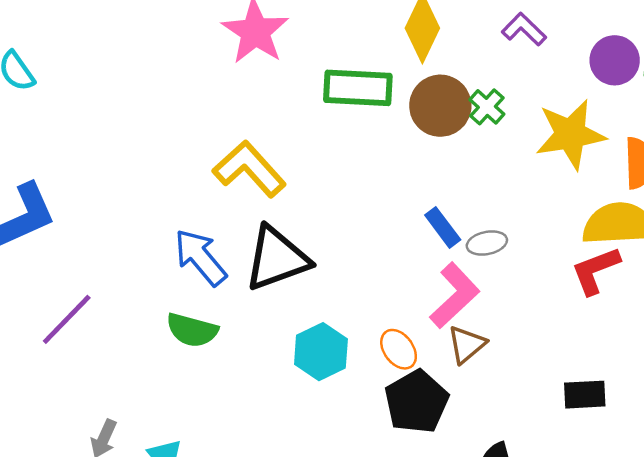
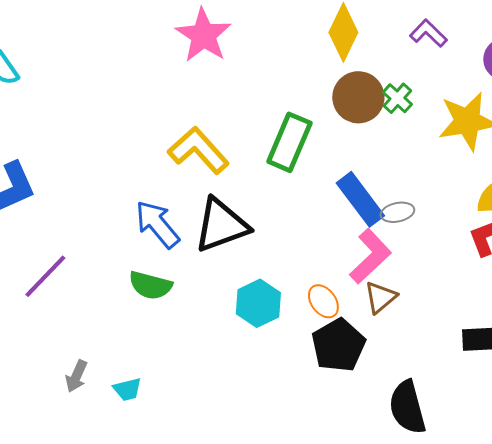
green rectangle: (358, 88) -> (289, 142), moved, turned -70
blue rectangle: (443, 227) -> (360, 199), size x1.6

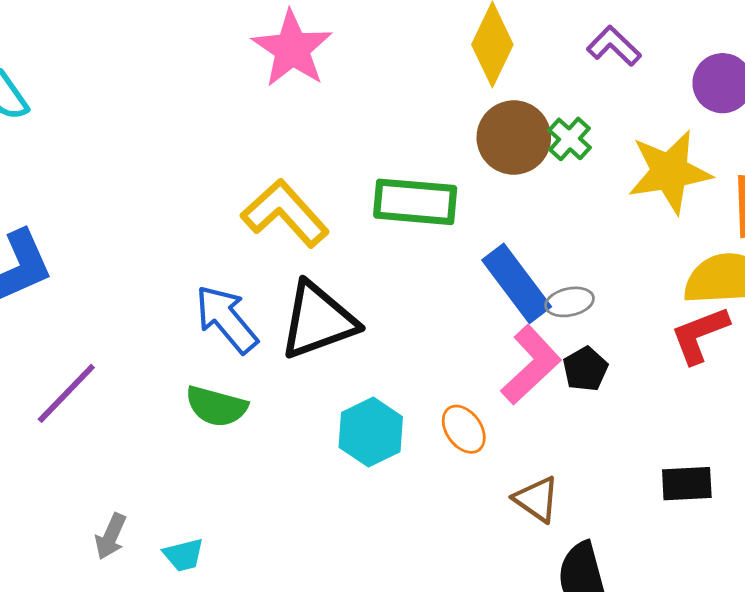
green rectangle: (289, 142) -> (415, 202), turned 72
brown triangle: (380, 297) -> (537, 499), moved, turned -45
black pentagon: (338, 345) -> (585, 369), moved, size x0.6

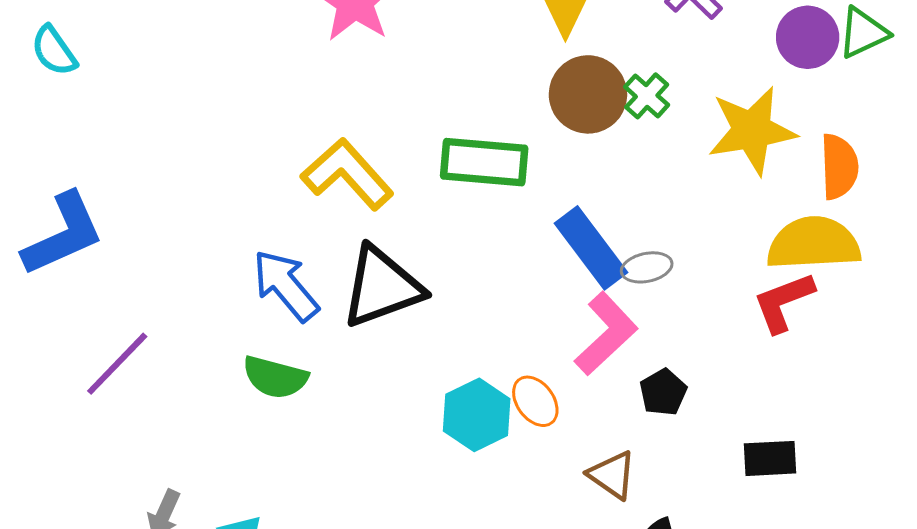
black pentagon: (585, 369) -> (663, 392), moved
cyan hexagon: (371, 432) -> (477, 415), moved

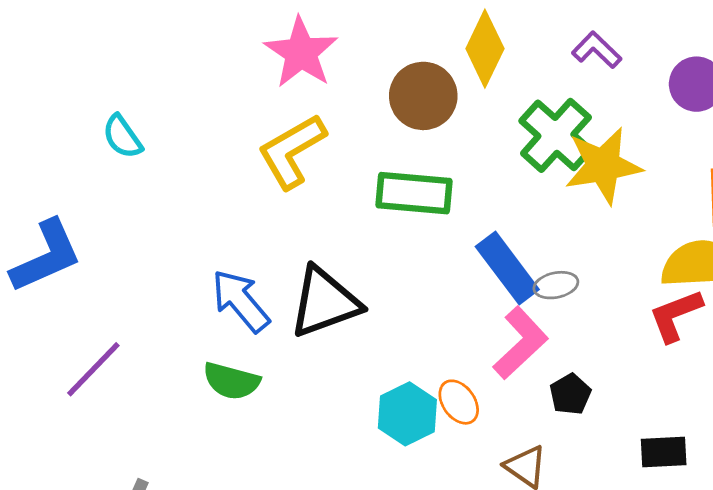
cyan semicircle: (54, 51) -> (122, 137), moved
brown circle: (588, 94) -> (423, 96), moved
green cross: (647, 96) -> (556, 135), size x1.8
yellow star: (752, 131) -> (603, 166), moved
yellow L-shape: (347, 174) -> (292, 151), moved, turned -78

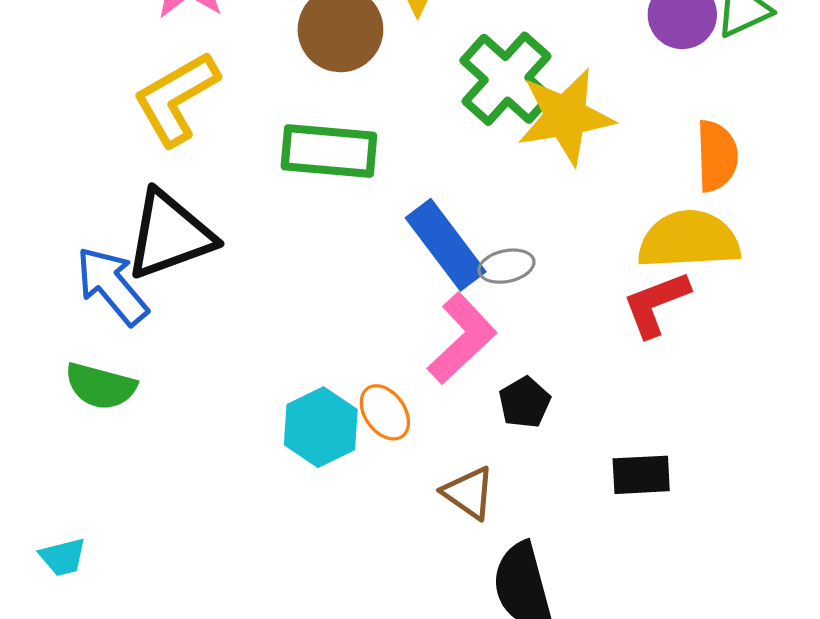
black triangle: (325, 302) -> (170, 235), moved

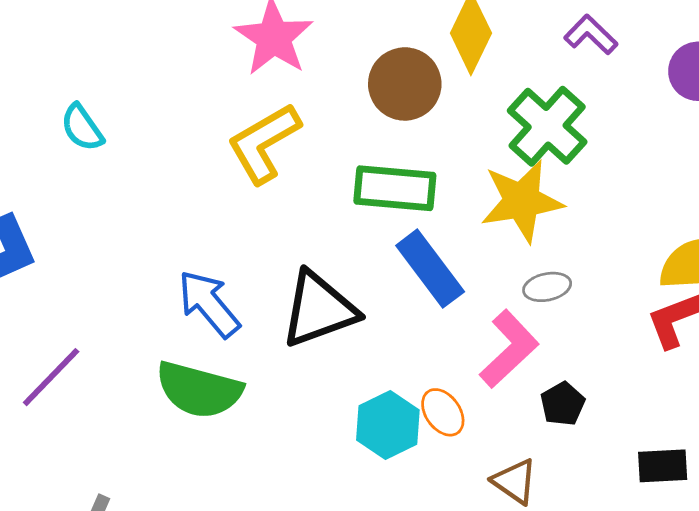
yellow star: (566, 117) -> (522, 201), moved
black triangle: (170, 235) -> (319, 309), moved
blue rectangle: (446, 245) -> (430, 269), moved
green semicircle: (101, 386) -> (199, 390), size x1.4

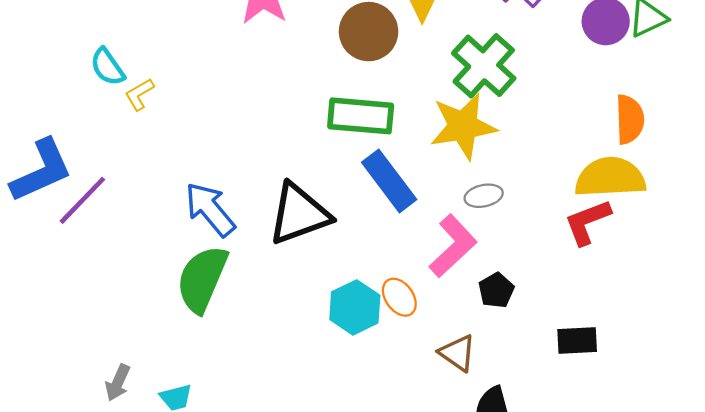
yellow L-shape: (264, 143) -> (139, 94), moved, size x0.5
purple line: (51, 377) -> (82, 200), moved
green semicircle: (199, 390) -> (202, 279), turned 98

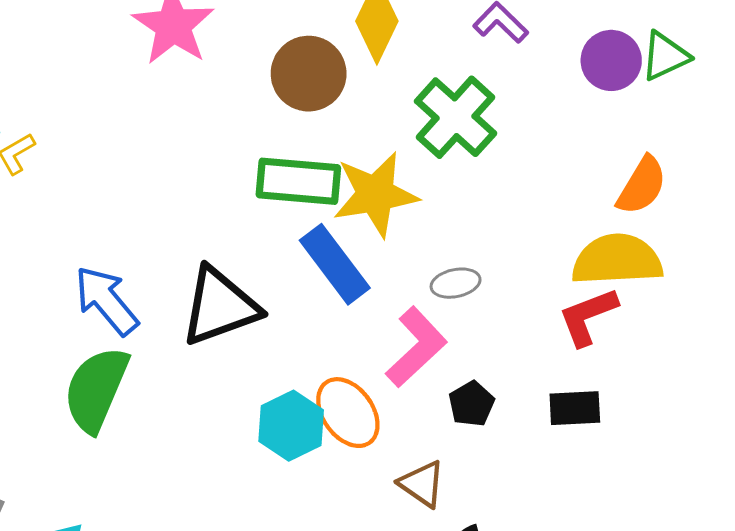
orange semicircle: (630, 119) -> (642, 186), turned 33
yellow star: (463, 126) -> (376, 194), moved
orange ellipse: (399, 297) -> (348, 413), size x1.4
black rectangle: (577, 340) -> (575, 408), moved

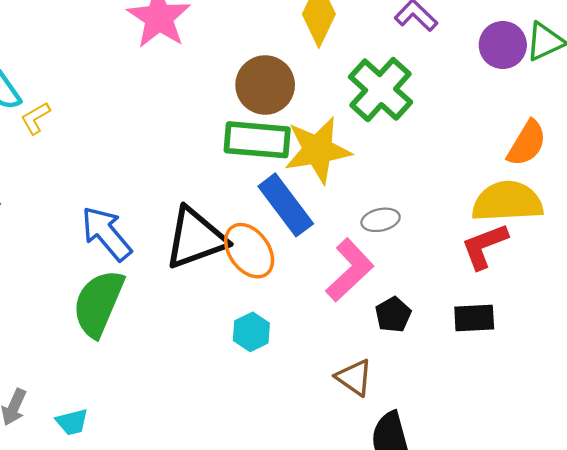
brown circle: (309, 74) -> (265, 85), moved
orange ellipse: (348, 413) -> (249, 251), moved
cyan hexagon: (291, 426) -> (251, 332), size x0.7

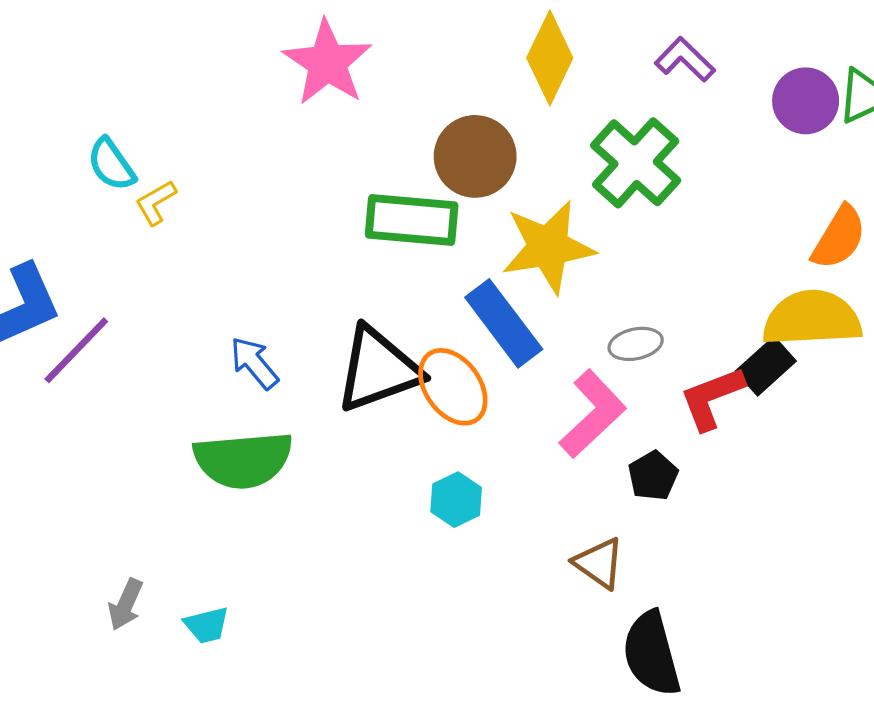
green rectangle: (257, 140) -> (412, 220), moved
blue arrow: (106, 234) -> (254, 363), size x0.7
red L-shape: (485, 246) -> (712, 398), moved
green semicircle: (98, 303) -> (243, 460), turned -118
black rectangle: (474, 318) -> (766, 366), moved, turned -39

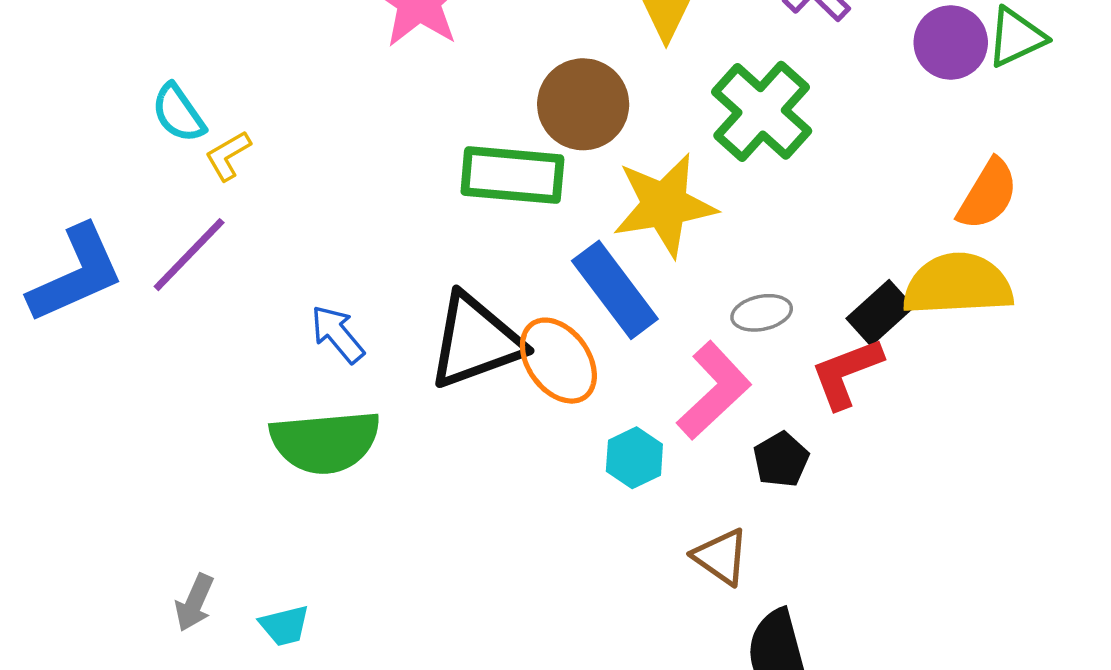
purple line: (76, 350) -> (189, 255), moved
black rectangle: (766, 366) -> (880, 313), moved
cyan hexagon: (456, 500) -> (634, 458), moved

